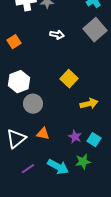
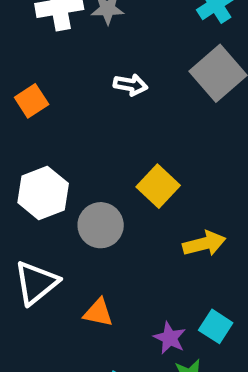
gray circle: (33, 104) -> (101, 225), moved
purple star: (75, 137) -> (170, 338), moved
white triangle: (16, 139) -> (36, 283), moved

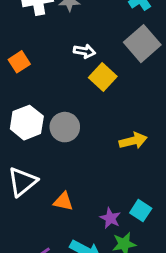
yellow square: (158, 186) -> (103, 77), moved
gray circle: (101, 225) -> (65, 127), moved
yellow arrow: (204, 244) -> (133, 141), moved

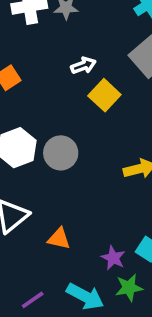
white arrow: (85, 51) -> (83, 65), turned -30

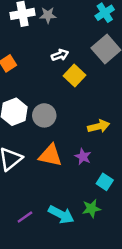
orange triangle: (59, 239) -> (50, 155), moved, size x1.5
purple star: (113, 258) -> (83, 157), moved

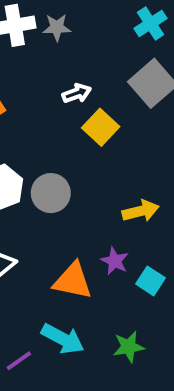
orange triangle: (50, 155) -> (73, 281), moved
cyan square: (105, 182) -> (151, 281), moved
cyan arrow: (61, 215) -> (63, 339), moved

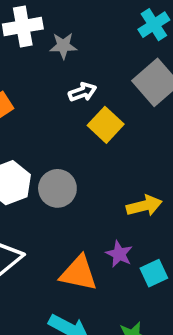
gray star: (57, 27) -> (63, 46), moved
cyan square: (151, 281) -> (154, 273), turned 32

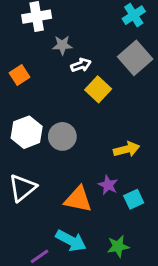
gray star: (63, 46) -> (62, 45), moved

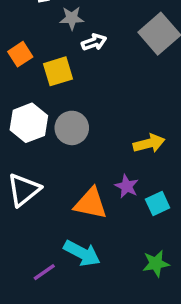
yellow square: (98, 89) -> (58, 71), moved, turned 30
green star: (118, 246) -> (156, 264), moved

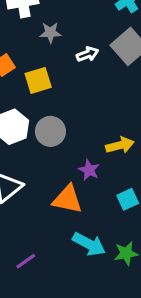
white arrow: (94, 42) -> (88, 54), moved
purple star: (127, 186) -> (89, 170), moved
cyan arrow: (82, 253) -> (89, 244), moved

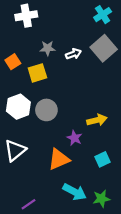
gray star: (50, 33) -> (48, 48), moved
orange triangle: (67, 199) -> (59, 159), turned -35

